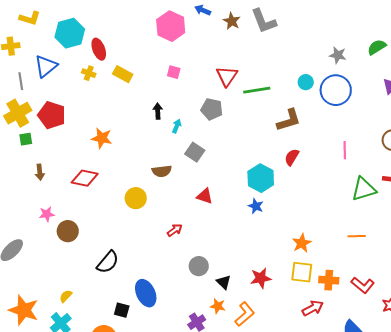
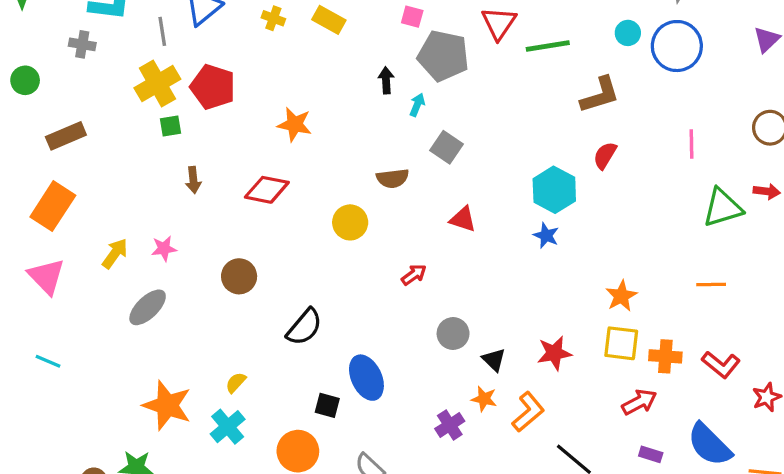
gray pentagon: (212, 109) -> (443, 56), moved, size x1.4
pink star: (47, 214) -> (164, 249), moved

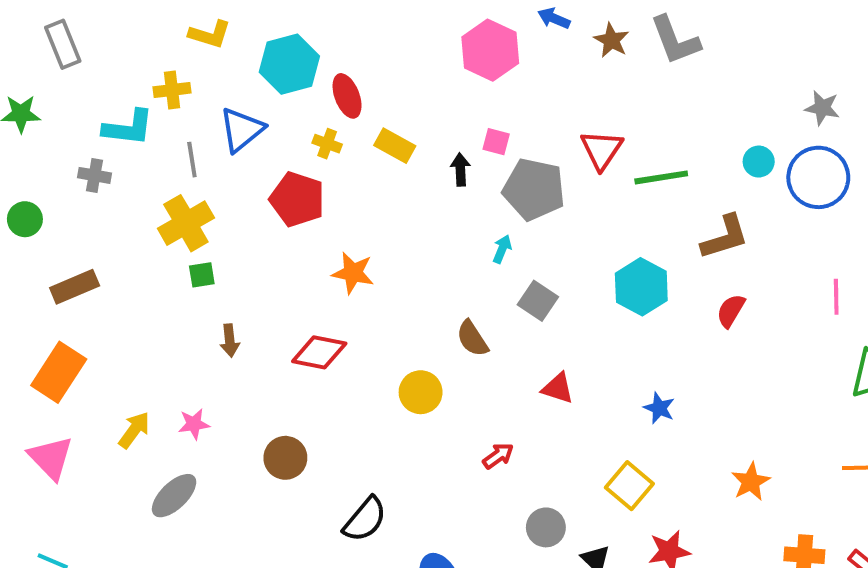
black arrow: (386, 80) -> (460, 169), moved
red pentagon: (213, 87) -> (297, 199), moved
brown semicircle: (393, 178) -> (472, 339), turned 64
cyan hexagon: (554, 190) -> (641, 287), moved
yellow square: (621, 343) -> (629, 486), moved, turned 33

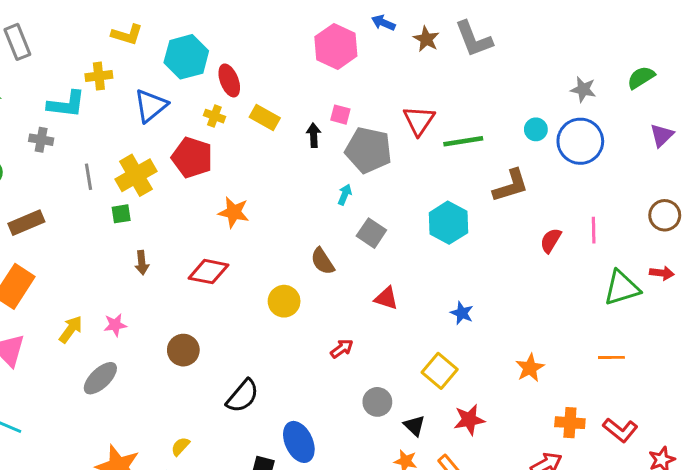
gray line: (192, 160) -> (89, 177), moved
yellow cross: (186, 223) -> (136, 175), moved
red semicircle: (731, 311) -> (551, 240), moved

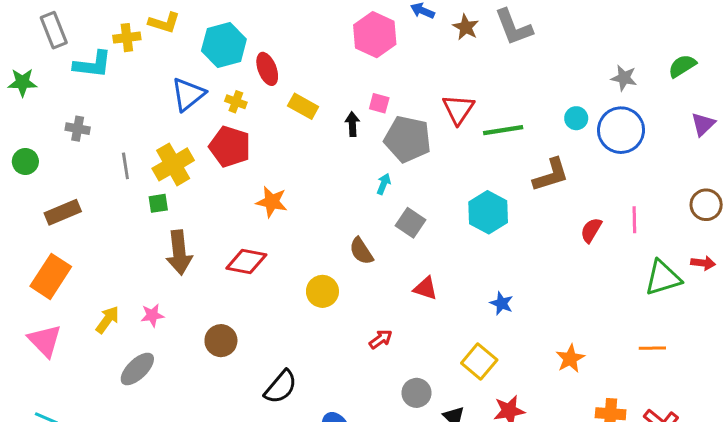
yellow cross: (99, 76) -> (127, 38), moved
cyan L-shape: (66, 104) -> (93, 64), moved
yellow cross: (214, 116) -> (236, 102), moved
brown arrow: (142, 263) -> (179, 253), size x1.8

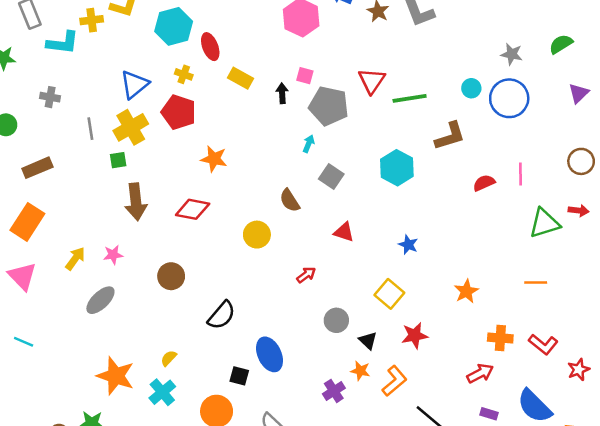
blue triangle: (188, 94) -> (135, 84), moved
red semicircle: (591, 230) -> (484, 183), turned 35

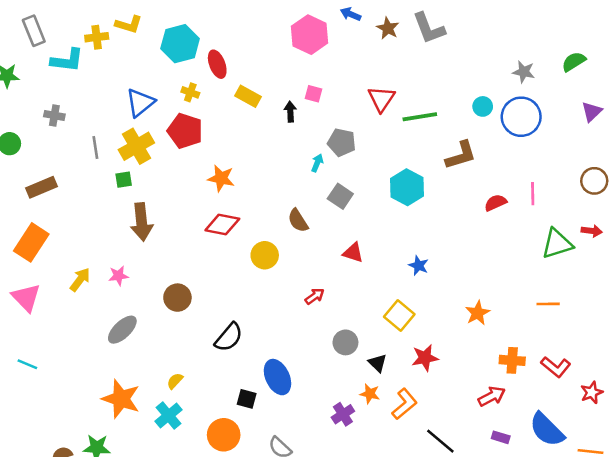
gray pentagon: (329, 106) -> (342, 142), moved, size x0.7
red diamond: (193, 209) -> (222, 224), moved
gray ellipse: (100, 300) -> (122, 330), moved

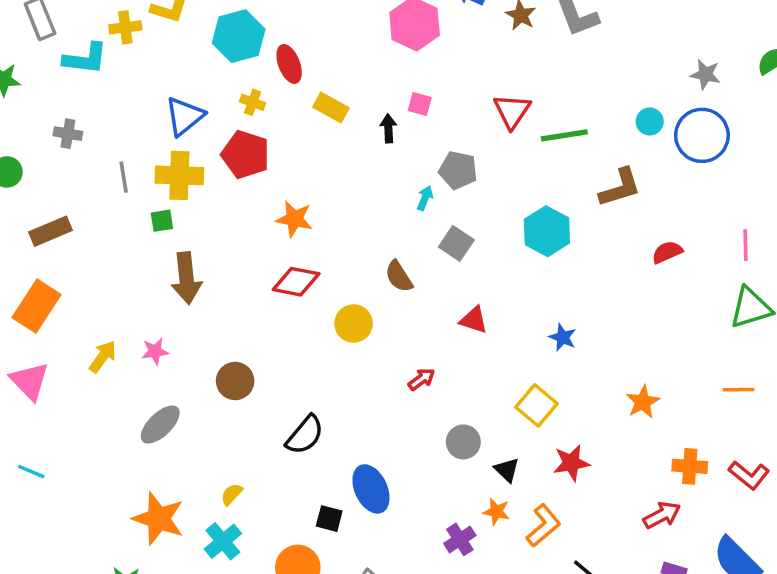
yellow cross: (136, 146) -> (179, 175), turned 32
pink line: (533, 194) -> (745, 245), moved

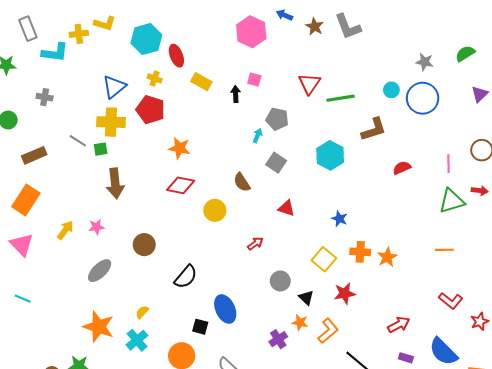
gray line: (124, 177) -> (78, 141), moved, turned -48
orange cross: (690, 466) -> (360, 252), moved

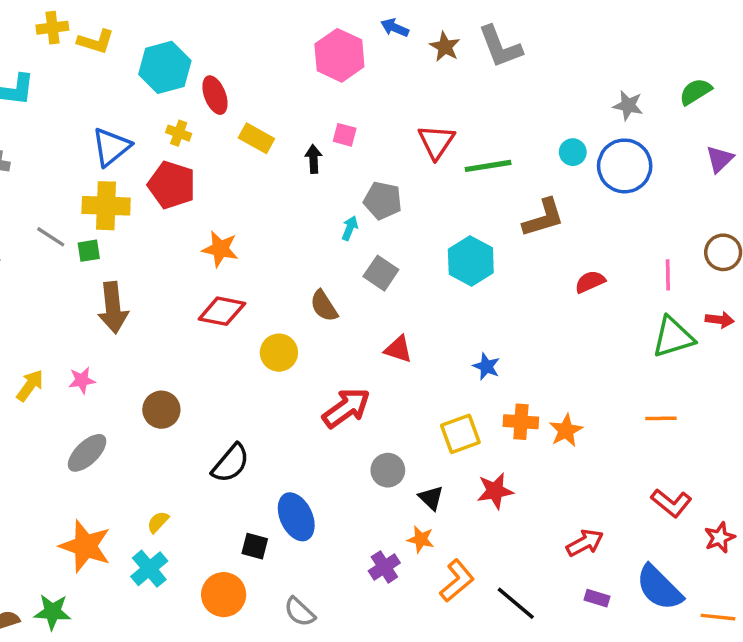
yellow cross: (79, 34) -> (52, 28), moved
red arrow: (255, 244) -> (346, 408), size x1.8
yellow square: (324, 259) -> (460, 434), turned 30
orange L-shape: (328, 331) -> (457, 581), moved

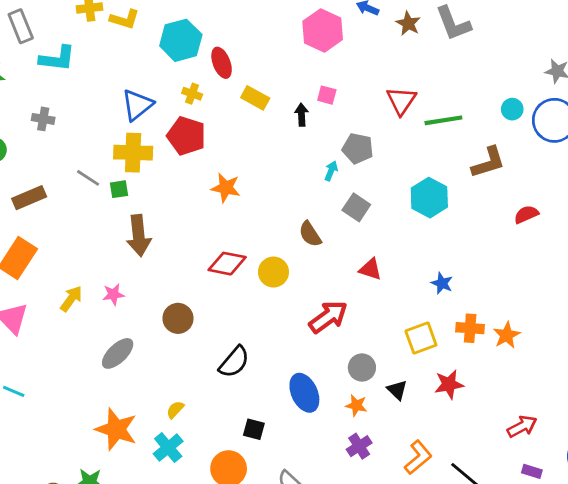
red diamond: (222, 311) -> (227, 264), moved
blue ellipse: (296, 517) -> (304, 393), moved
orange star: (421, 539) -> (356, 405), moved

